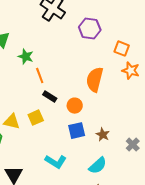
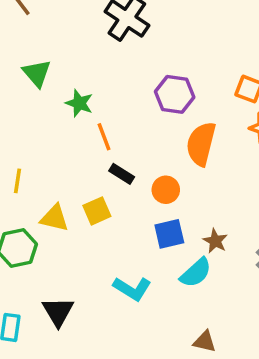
purple hexagon: (90, 29) -> (175, 94), moved
cyan semicircle: (98, 166) -> (196, 273), moved

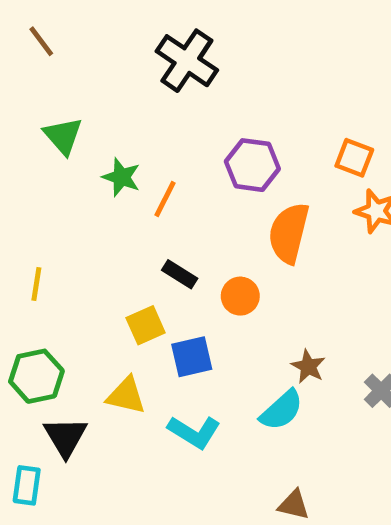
orange line: (104, 137) -> (165, 199), moved, turned 48
yellow triangle: (55, 218) -> (126, 396), moved
blue square: (169, 234) -> (192, 357), moved
black triangle: (58, 312) -> (66, 437), moved

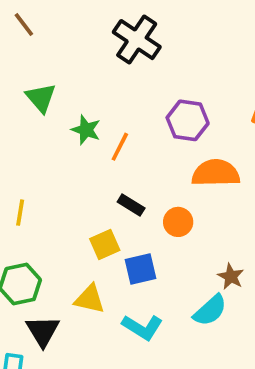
orange semicircle: (289, 233) -> (216, 173), turned 75

